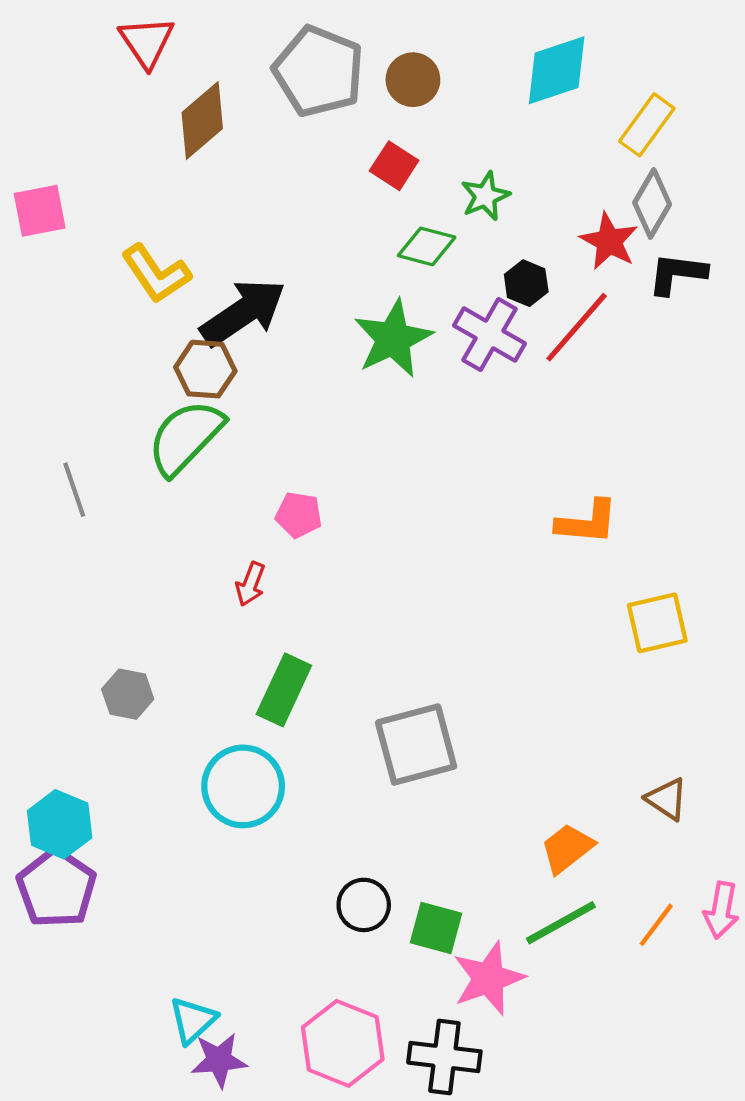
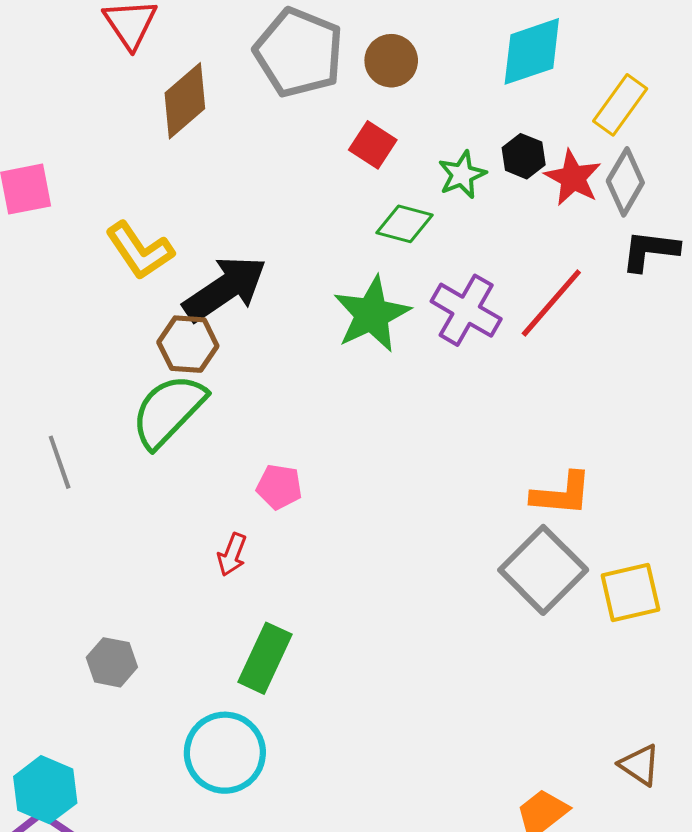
red star: (609, 241) -> (573, 178), moved
black hexagon: (526, 283) -> (524, 156), moved
gray square: (416, 745) -> (543, 570), moved, turned -30

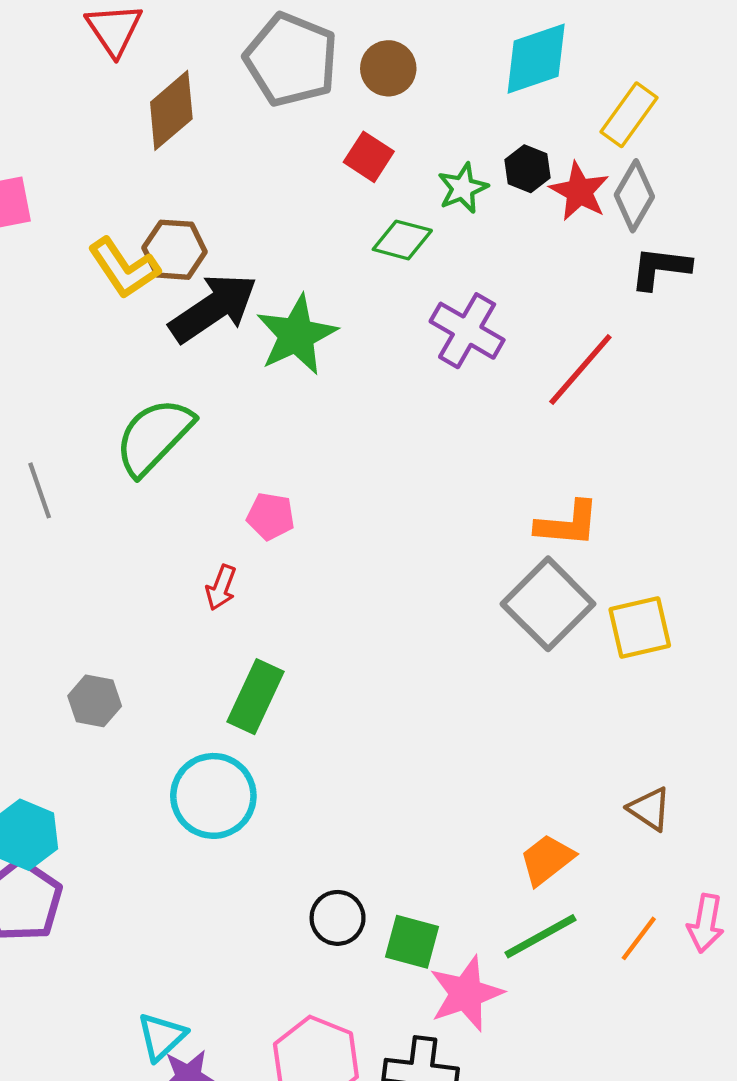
red line: (551, 303) -> (580, 370), moved
green star: (372, 314) -> (296, 335), moved
brown hexagon: (188, 344) -> (175, 250), moved

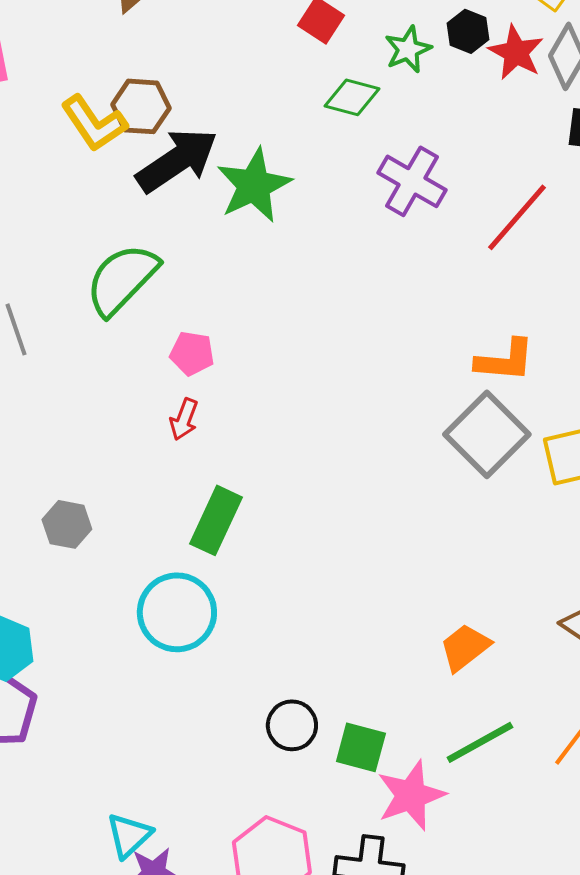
pink pentagon: (271, 516) -> (192, 353), moved
orange trapezoid: (547, 860) -> (465, 647), moved

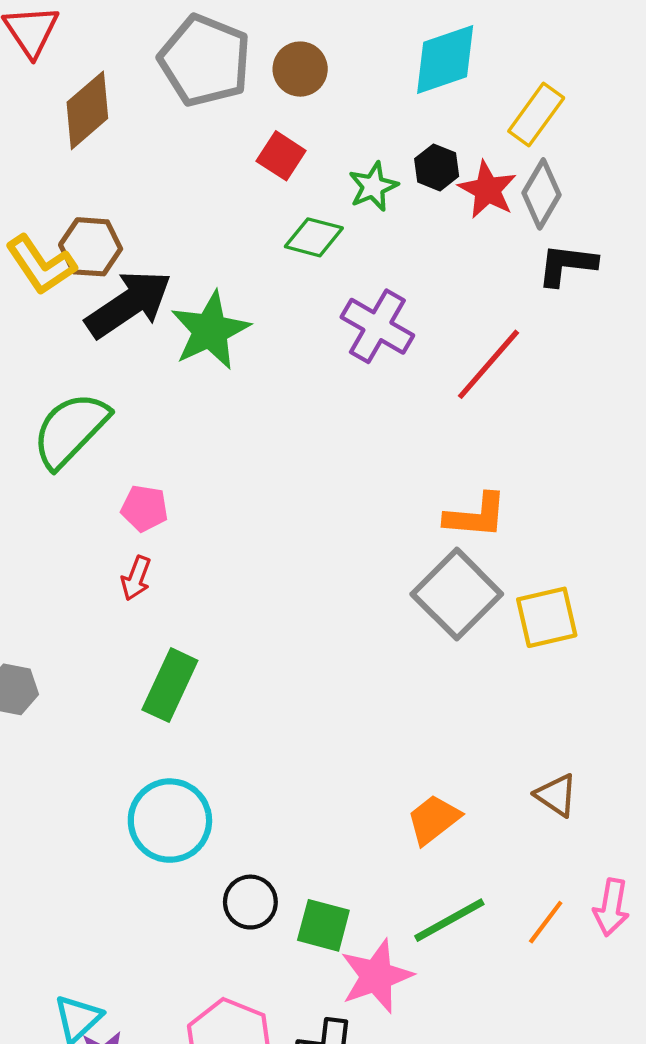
cyan circle: (177, 612) -> (170, 821), moved

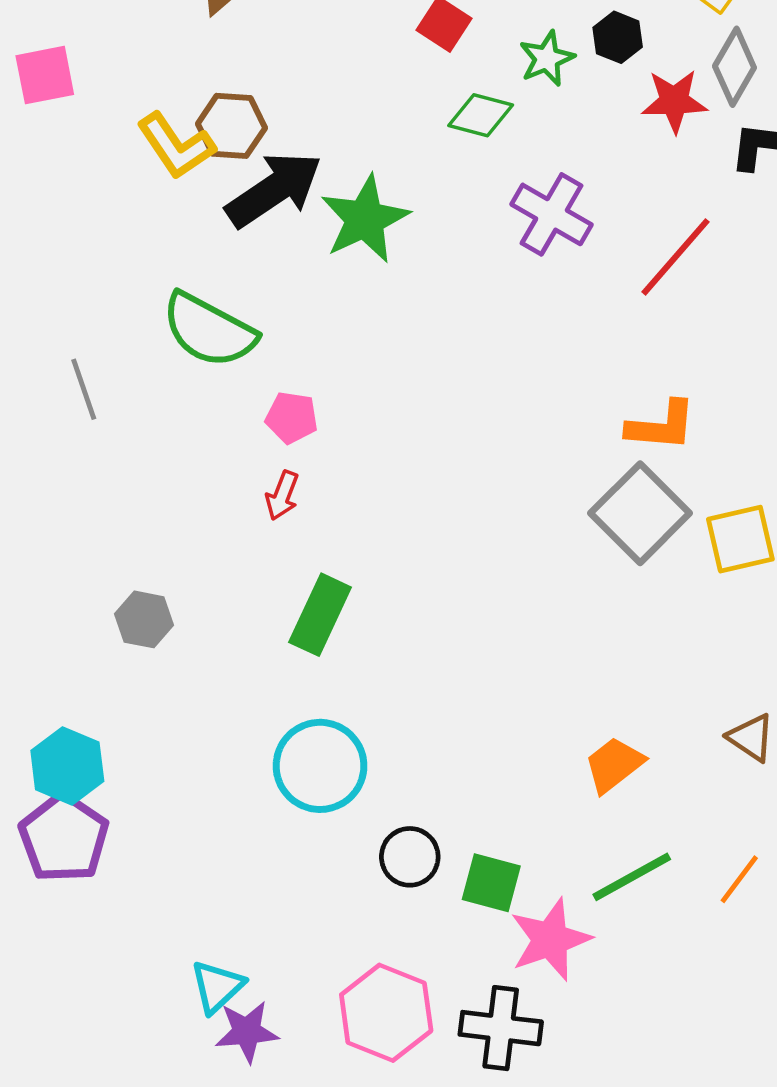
red star: (487, 190) -> (674, 101), moved, turned -30
green semicircle: (70, 430) -> (209, 330), turned -106

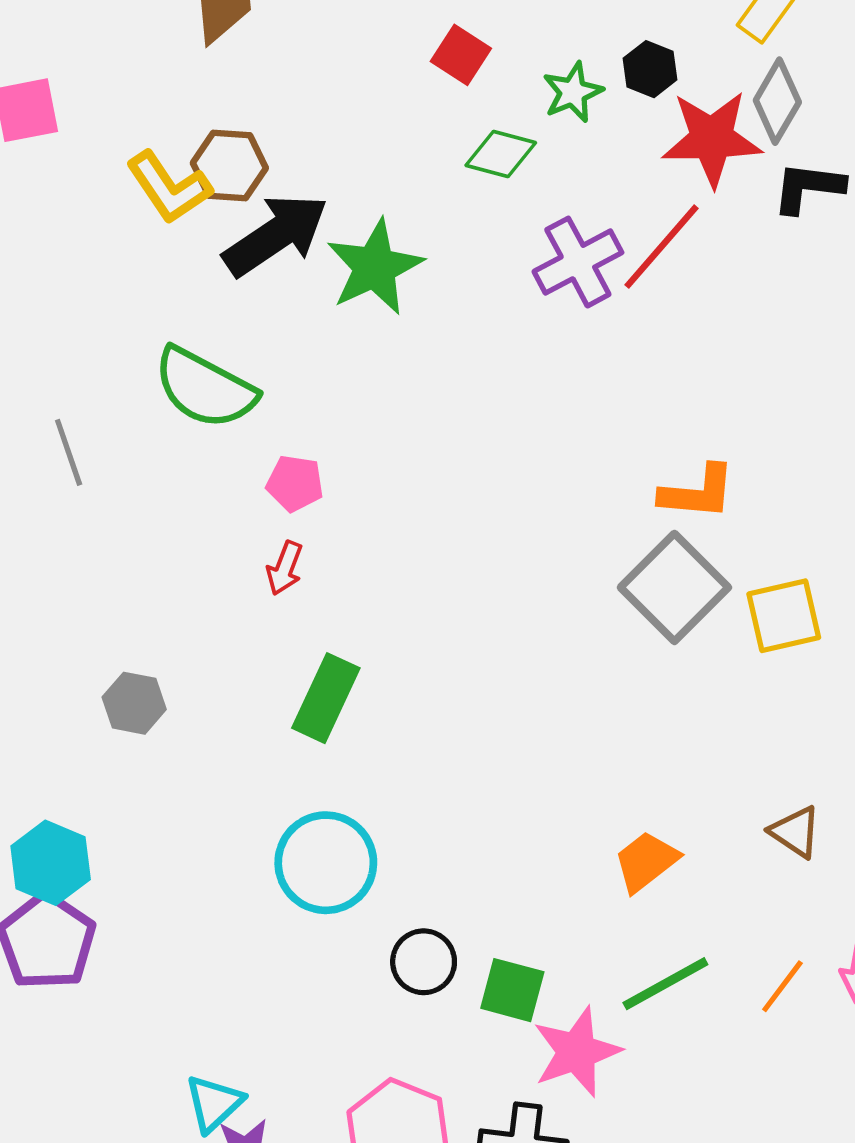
red star: (674, 101) -> (712, 139), size x1.4
purple cross: (551, 214) -> (578, 262), turned 32
red line: (675, 257) -> (662, 247), moved

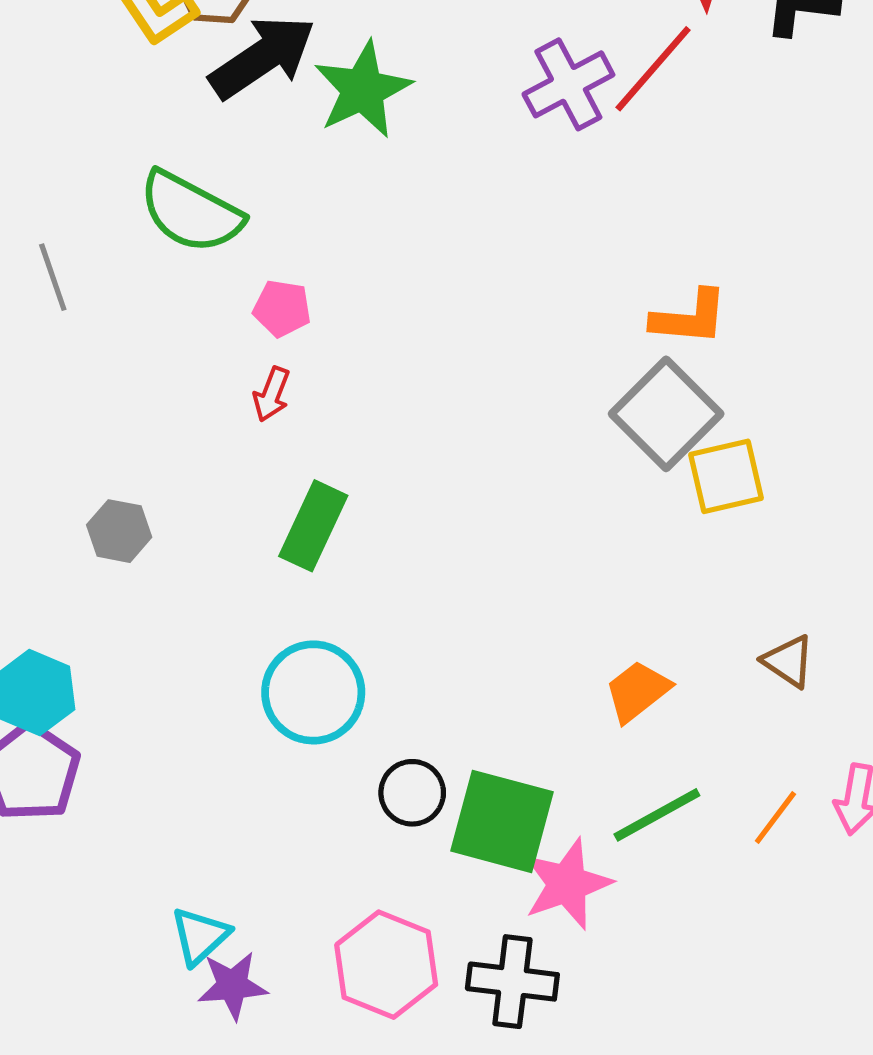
yellow square: (784, 616) -> (726, 476), moved
green square: (512, 990) -> (502, 821), size x1.6

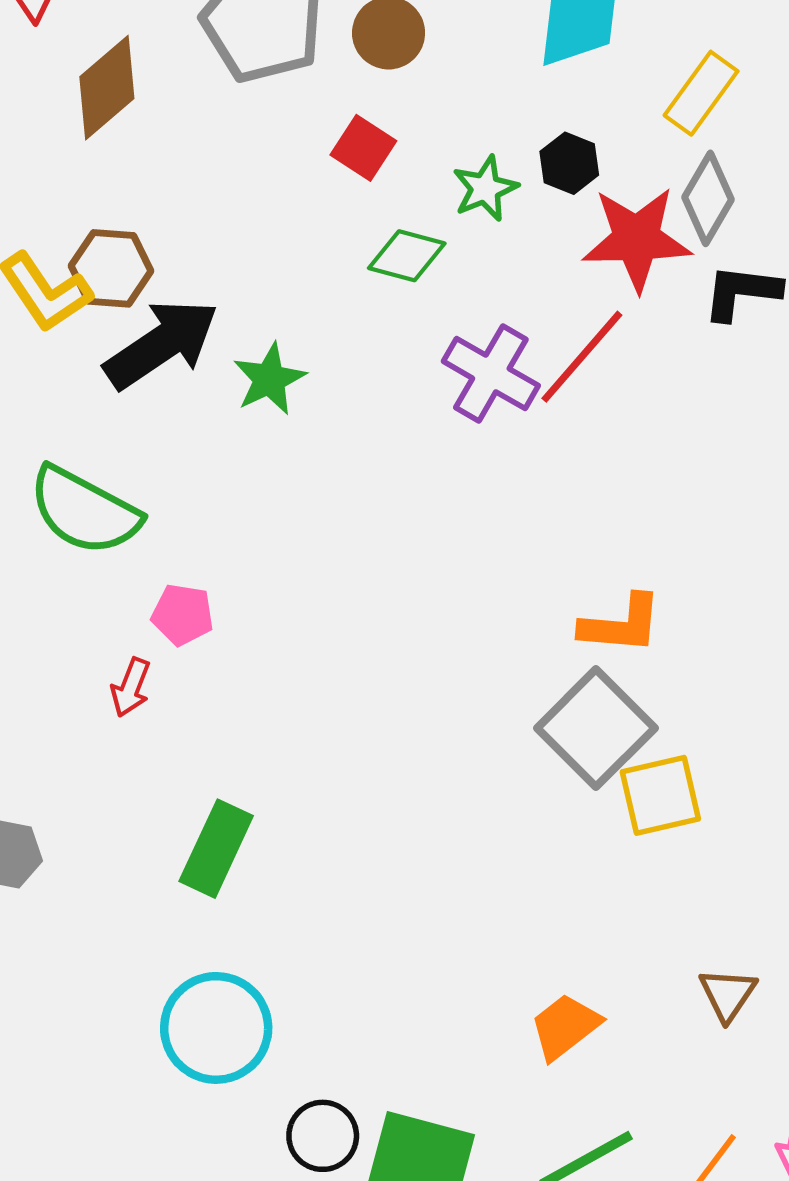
purple cross: (568, 84) -> (491, 373), turned -32
green star: (363, 90) -> (269, 379), size x0.7
red arrow: (272, 394) -> (131, 687), moved
brown triangle: (788, 661) -> (728, 994), turned 30

